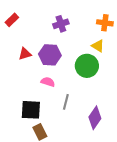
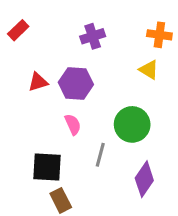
green circle: (87, 66) -> (132, 124), moved
pink semicircle: (48, 82) -> (73, 124), turned 48

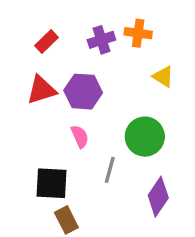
red rectangle: (18, 30) -> (46, 41), moved
orange cross: (159, 35) -> (138, 33), moved
red triangle: (38, 82) -> (41, 90), size x1.4

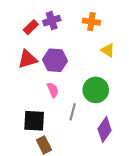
purple cross: (101, 40) -> (52, 21), moved

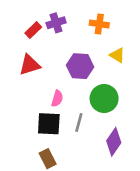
purple hexagon: (55, 60) -> (80, 66), moved
pink semicircle: (53, 90) -> (57, 98), turned 40
black square: (34, 121) -> (49, 124), moved

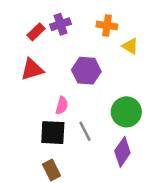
yellow triangle: (117, 55) -> (130, 46), moved
green circle: (104, 98) -> (126, 112), moved
gray line: (79, 123) -> (85, 131), turned -42

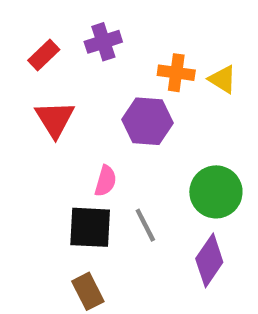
orange cross: (107, 25) -> (176, 73), moved
red rectangle: (36, 32) -> (44, 55), moved
red triangle: (32, 69) -> (55, 119), turned -45

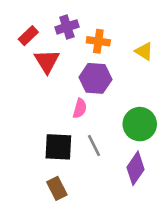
orange cross: (176, 73) -> (98, 41), moved
red triangle: (55, 119) -> (47, 61), moved
pink semicircle: (106, 181) -> (80, 108), moved

